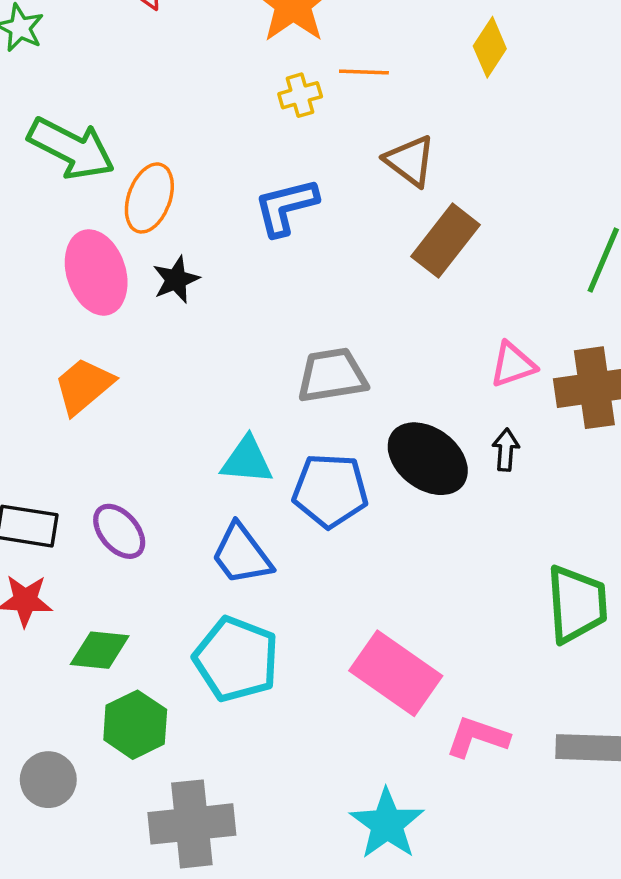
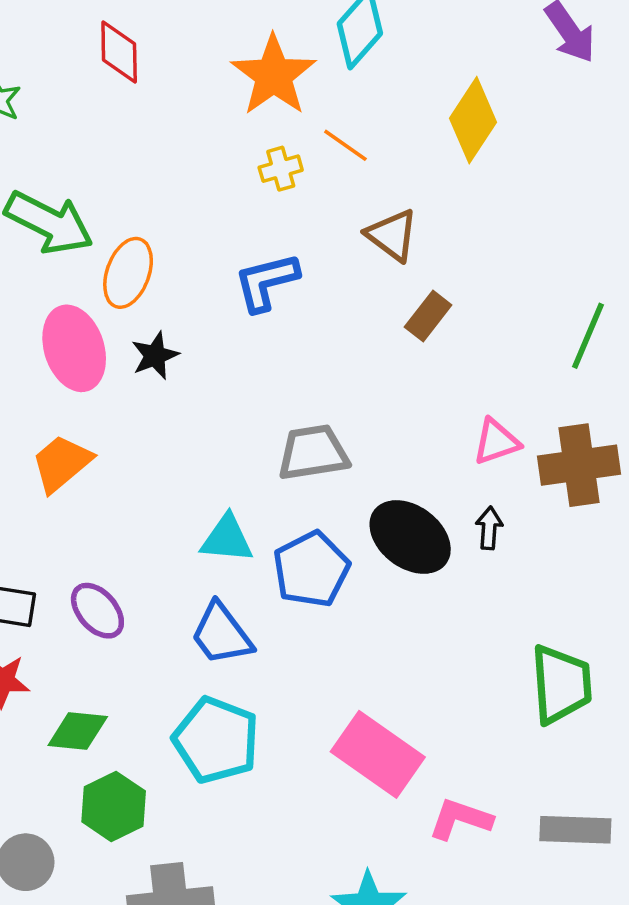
yellow diamond: (490, 47) -> (473, 120), size x1.4
orange line: (364, 72) -> (345, 145), turned 33
brown rectangle: (445, 241) -> (428, 316), size x0.7
blue pentagon: (330, 491) -> (311, 569), turned -30

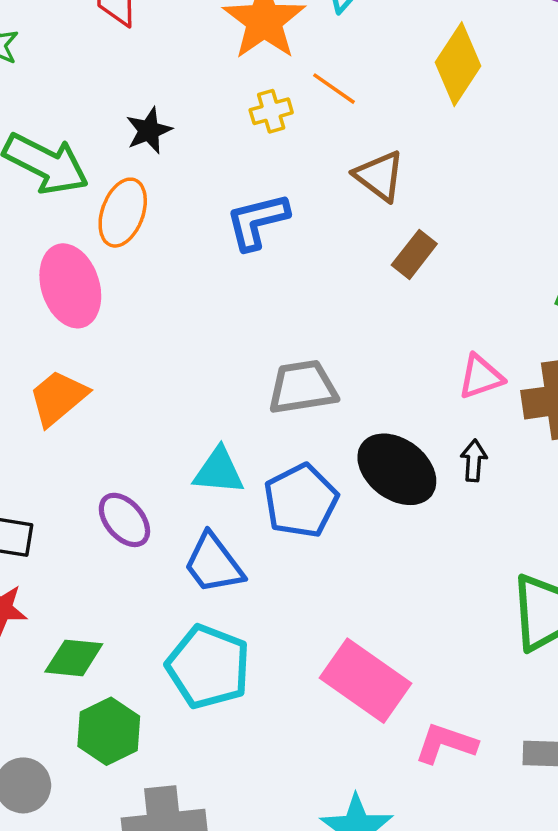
black star: (155, 356) -> (149, 130), moved
purple ellipse: (97, 611) -> (124, 520), moved

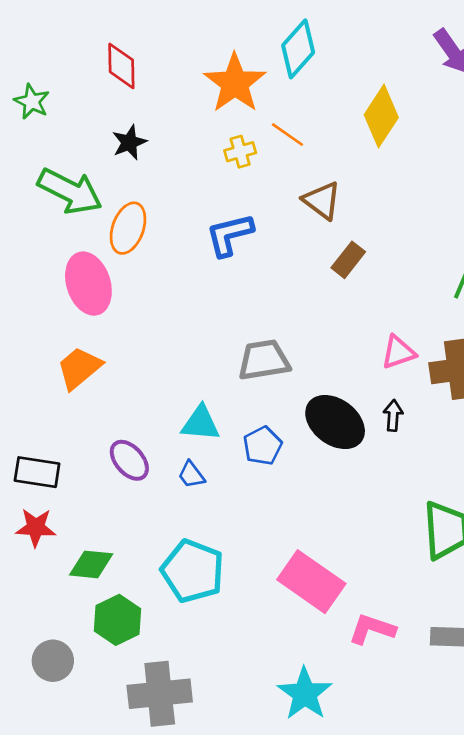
black star: (149, 130) -> (129, 142), moved
blue pentagon: (301, 501) -> (263, 446), size x0.7
blue trapezoid: (214, 564) -> (191, 475), moved, size x0.6

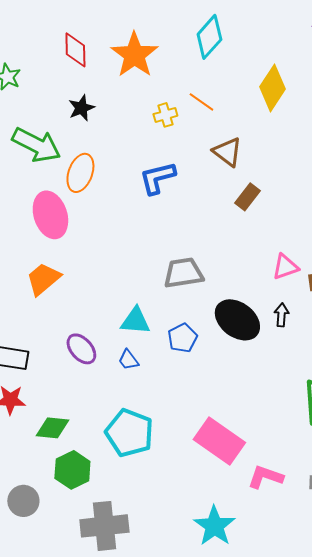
orange star: (235, 83) -> (134, 55), moved

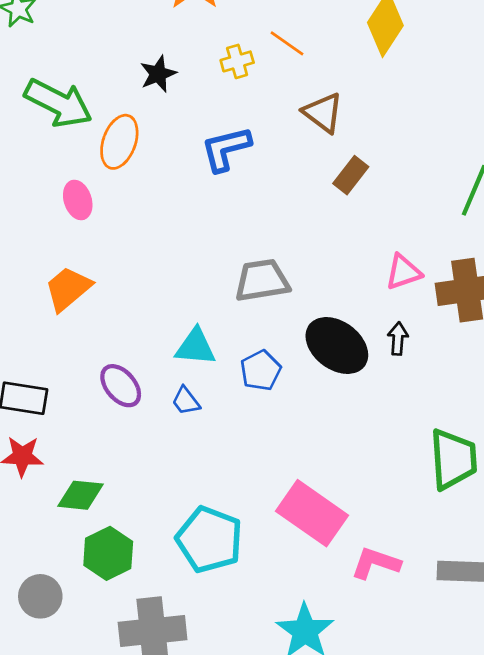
black star: (81, 108) -> (158, 74), moved
pink ellipse: (50, 215) -> (78, 200), size x0.6
cyan pentagon: (129, 433) -> (209, 540), moved

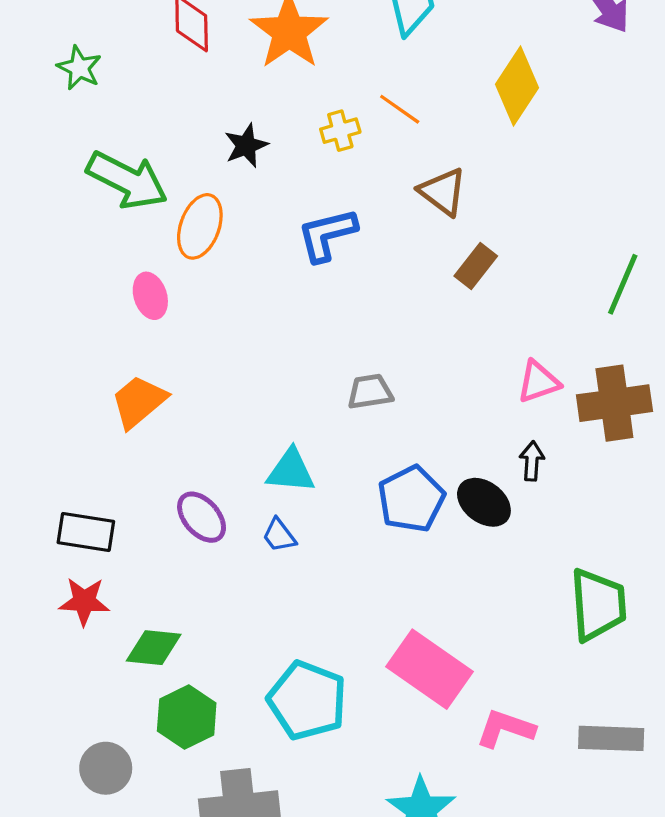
gray trapezoid: (262, 280) -> (370, 392), size x0.7
black ellipse: (337, 346) -> (484, 502), moved, size x0.7
blue pentagon: (261, 370) -> (411, 499), moved, size x1.4

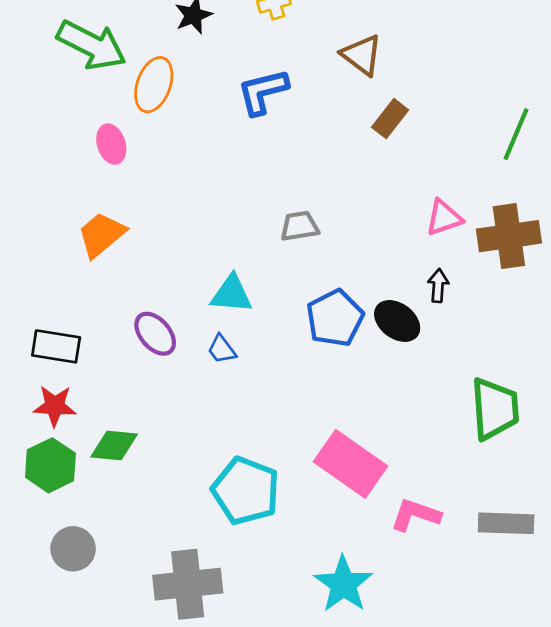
green hexagon: (187, 717) -> (50, 465), moved

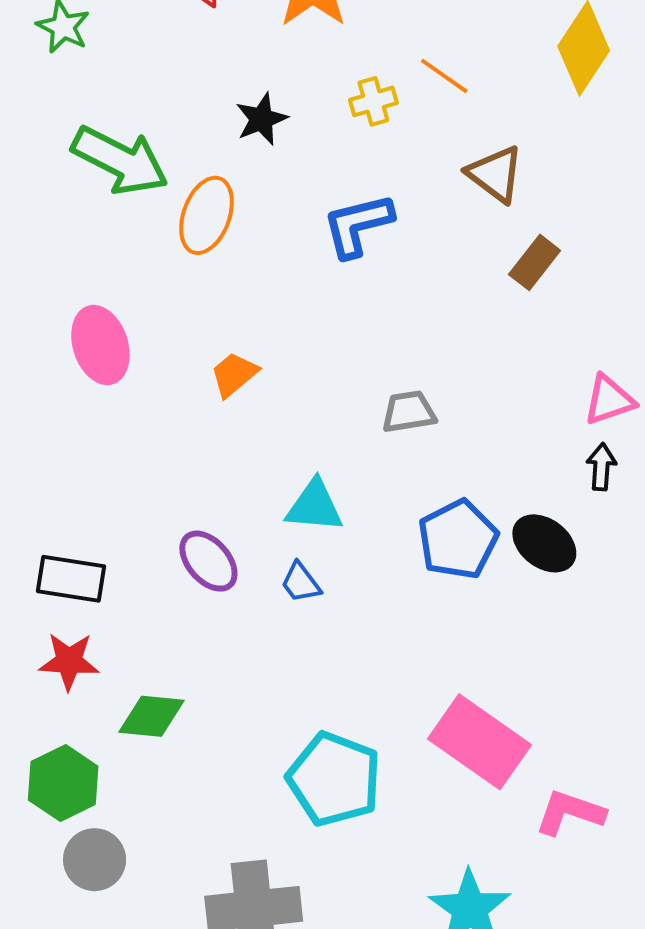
pink ellipse: (111, 144) -> (100, 345), moved, size x1.4
orange trapezoid: (101, 235) -> (234, 374), moved, size x0.7
black arrow: (438, 286) -> (601, 467), moved
green hexagon: (50, 465) -> (63, 783), moved

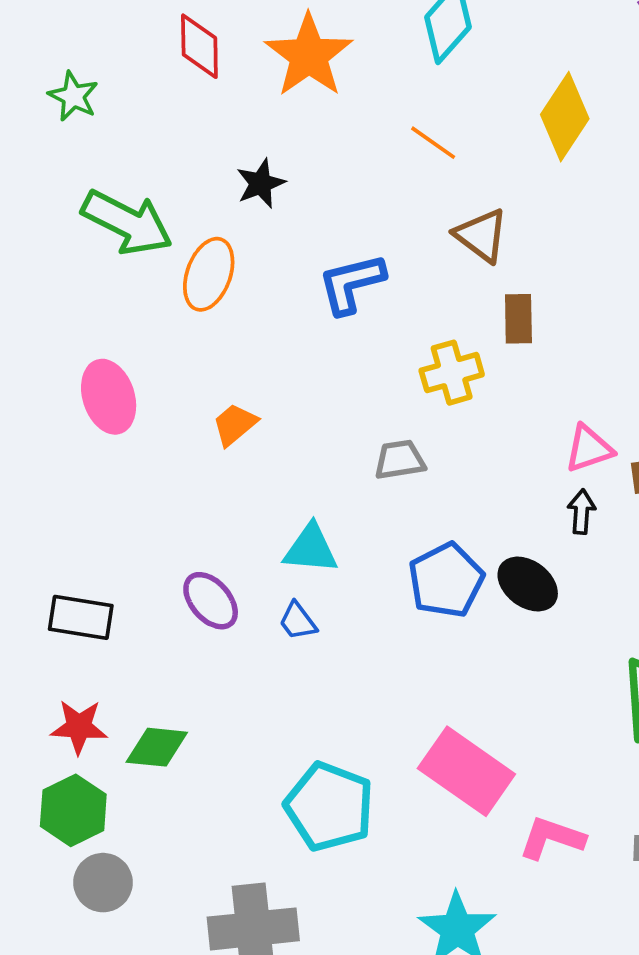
yellow cross: (373, 101) -> (452, 373), moved, size x1.4
brown rectangle: (535, 262) -> (518, 319), turned -39
red star: (69, 661) -> (79, 727), moved

